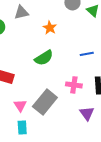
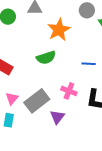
orange star: (50, 28) -> (59, 30), size x1.6
purple triangle: (87, 113) -> (57, 117), moved

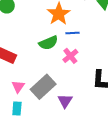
blue line: (89, 64) -> (73, 33), moved
pink cross: (69, 91) -> (70, 56), moved, turned 35

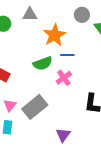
purple triangle: (65, 101) -> (63, 135), moved

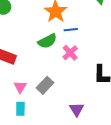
gray rectangle: (35, 107) -> (45, 85), size x0.7

